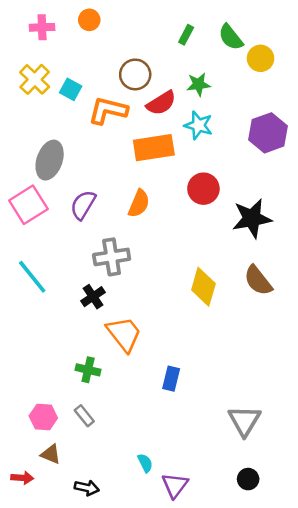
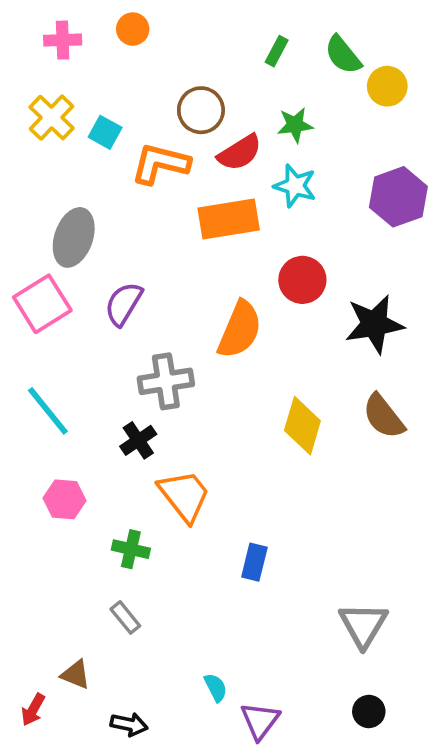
orange semicircle: (139, 204) -> (240, 330), moved, size x1.4
pink hexagon: (43, 417) -> (64, 499), moved
red arrow: (22, 478) -> (33, 710), turned 115

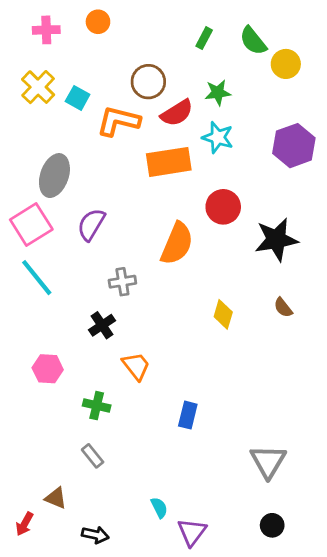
gray cross: (166, 381) -> (122, 282), size x0.7
cyan line: (48, 411) -> (37, 278), moved
brown semicircle: (384, 416) -> (283, 308), size x0.6
yellow diamond: (302, 426) -> (223, 314), size x0.7
orange trapezoid: (184, 496) -> (136, 366), size x0.7

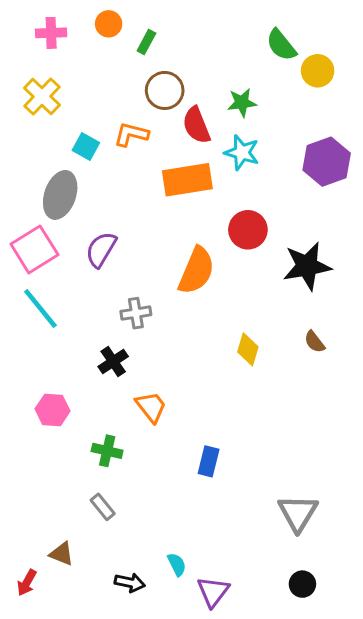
green rectangle: (204, 38) -> (146, 42), moved
cyan square: (78, 98) -> (86, 146), moved
red semicircle: (177, 113) -> (196, 125), turned 100
orange L-shape: (118, 121) -> (131, 134), size x0.7
black arrow: (95, 535) -> (130, 583), moved

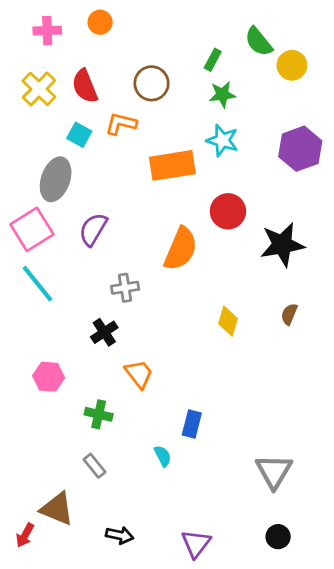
green rectangle: (146, 42) -> (213, 60), moved
red semicircle: (196, 125) -> (85, 86), moved
brown semicircle: (315, 342) -> (289, 314), turned 60
brown triangle: (62, 554) -> (57, 509), size x1.5
cyan semicircle: (177, 564) -> (163, 456), moved

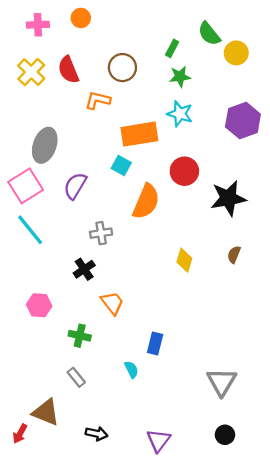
cyan square: (79, 135) -> (121, 166), moved

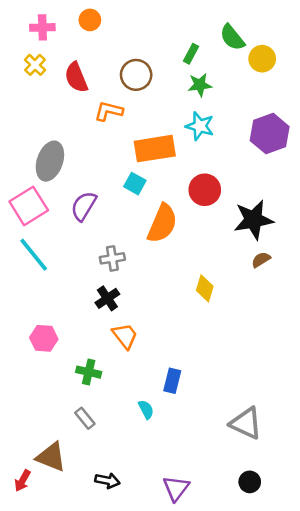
yellow cross: (31, 72) -> (35, 65), moved, size x0.7
brown semicircle: (234, 255) -> (261, 260), moved, turned 36
black cross: (84, 269) -> (107, 298), moved
gray triangle: (222, 382) -> (246, 423), turned -36

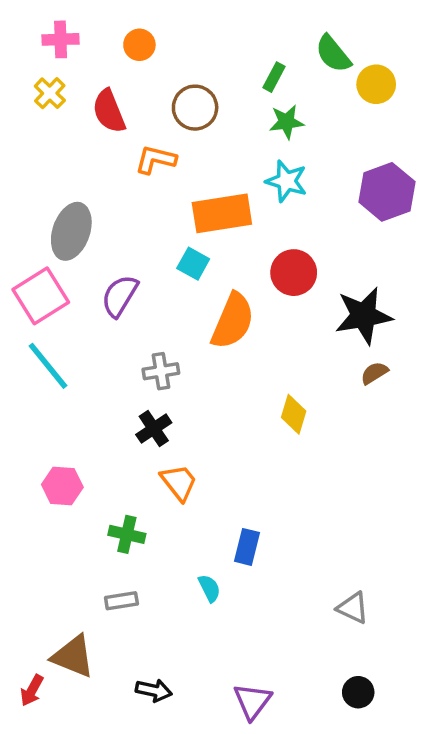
orange circle: (90, 20) -> (139, 45), moved
gray rectangle: (85, 418) -> (121, 601), turned -60
gray triangle: (246, 423) -> (353, 608), size x0.7

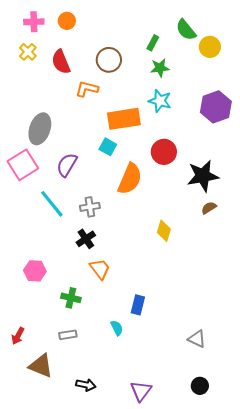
orange circle: (139, 45) -> (67, 21), moved
cyan line: (48, 366) -> (52, 204), moved
red arrow: (32, 690) -> (18, 336), moved

